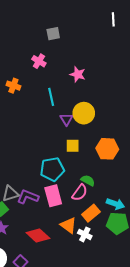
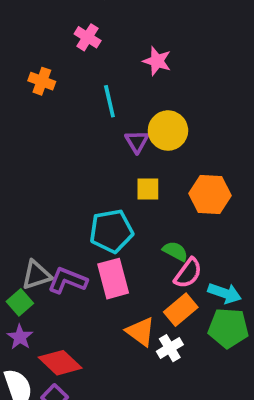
pink semicircle: (80, 193) -> (188, 273), moved
white cross: (85, 234) -> (170, 348), turned 32
red diamond: (38, 235) -> (60, 363), moved

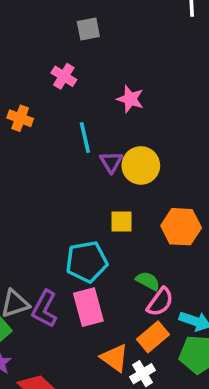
purple triangle: (137, 141) -> (111, 162), moved
purple L-shape: (67, 280) -> (45, 309), turned -84

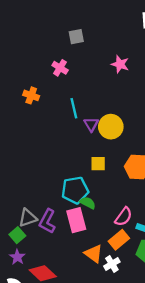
pink star: (130, 99) -> (120, 64), moved
green semicircle: (148, 281) -> (88, 203), moved

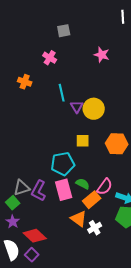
green semicircle: (88, 203) -> (83, 184), moved
orange rectangle: (119, 240) -> (92, 200), moved

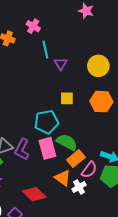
pink cross: (50, 58) -> (33, 26), moved
yellow circle: (94, 109) -> (98, 66), moved
green semicircle: (83, 184) -> (67, 142), size x1.5
pink semicircle: (105, 187) -> (89, 170), moved
red diamond: (35, 236) -> (34, 194), moved

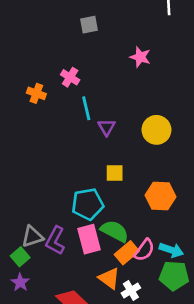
orange hexagon: (101, 102) -> (161, 196), moved
pink semicircle: (89, 170) -> (144, 250), moved

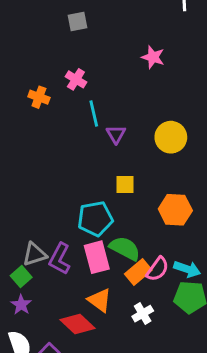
gray square: (89, 25) -> (77, 22), moved
orange triangle: (109, 278) -> (100, 300), moved

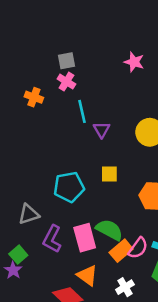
gray square: (77, 22) -> (66, 61), moved
cyan pentagon: (95, 219) -> (69, 187), moved
gray triangle: (34, 254) -> (29, 214), moved
purple star: (21, 305) -> (13, 270), moved

